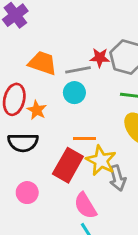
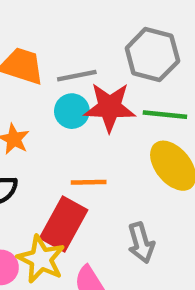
red star: (100, 58) -> (110, 107), moved, size x1.6
yellow star: (101, 160) -> (41, 259), moved

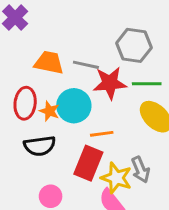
gray line: (77, 76) -> (86, 65), turned 30
cyan circle: (72, 111) -> (74, 106), moved, size x1.5
yellow star: (41, 259) -> (116, 178), moved

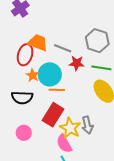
red star: (110, 83) -> (77, 63), size x0.7
red ellipse: (25, 103) -> (25, 55), moved
orange line: (102, 134) -> (57, 90), moved

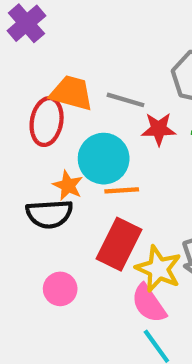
orange star: (33, 75) -> (68, 185), moved

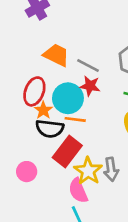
red ellipse: (47, 122) -> (34, 91), moved
red star: (159, 129) -> (90, 86), moved
black semicircle: (49, 214) -> (50, 129), moved

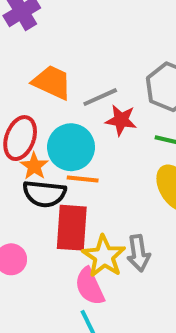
gray line: (88, 66) -> (100, 97), turned -50
red star: (90, 86) -> (121, 120), moved
red rectangle: (67, 152) -> (72, 228), turned -32

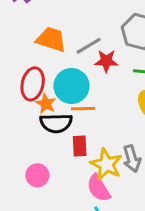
red rectangle: (72, 228) -> (80, 146), size x0.6

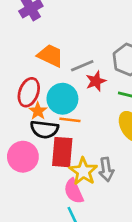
red star: (106, 61) -> (96, 81), turned -30
red rectangle: (80, 146) -> (62, 152), size x1.6
pink circle: (37, 175) -> (23, 157), moved, size x1.5

